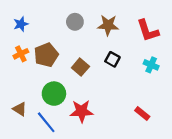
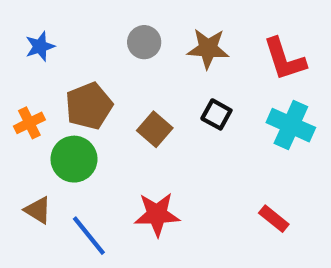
orange cross: (21, 54) -> (29, 123), moved
cyan cross: (151, 65) -> (291, 125), size x1.5
green circle: (54, 94) -> (74, 159), moved

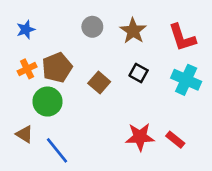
brown star: (208, 49) -> (133, 31), turned 30
orange cross: (29, 123) -> (27, 69), moved
red star: (157, 214) -> (140, 137), moved

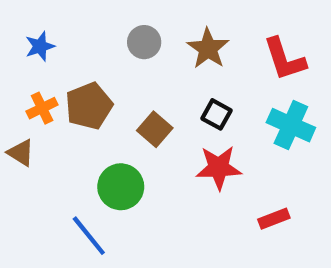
green circle: (48, 102) -> (121, 187), moved
brown triangle: (24, 134) -> (21, 153), moved
red star: (140, 137) -> (219, 168), moved
red rectangle: (175, 140) -> (274, 219), turned -60

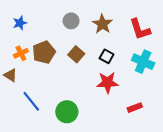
brown square: (155, 129) -> (76, 54), moved
green circle: (121, 187) -> (67, 112), moved
blue line: (89, 236) -> (31, 101), moved

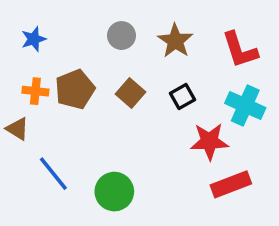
orange cross: (21, 53) -> (35, 91), turned 32
black square: (107, 56) -> (182, 97), turned 32
red star: (108, 82) -> (209, 141), moved
red rectangle: (135, 108) -> (231, 184), size x1.5

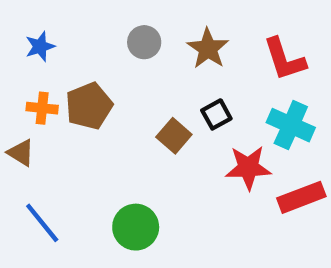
brown square: (130, 93) -> (174, 136), moved
blue line: (53, 174) -> (42, 223), moved
red rectangle: (231, 184) -> (301, 197), moved

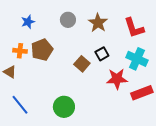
blue star: (40, 46) -> (28, 22), moved

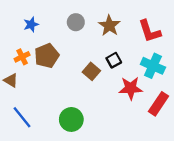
orange cross: (20, 51) -> (22, 57), turned -32
red rectangle: (142, 93) -> (159, 104), turned -35

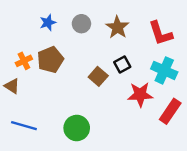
blue star: (31, 24) -> (48, 23), moved
blue line: (22, 117) -> (24, 126), turned -35

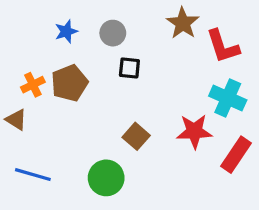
brown star: (117, 27) -> (183, 23), moved
black square: (122, 64) -> (129, 68), moved, turned 35
brown square: (98, 76) -> (136, 136), moved

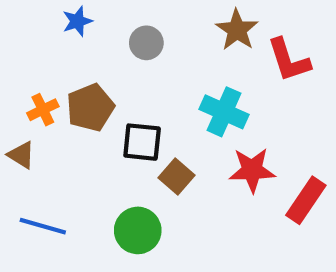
blue star: (66, 31) -> (77, 21), moved
black square: (129, 68) -> (142, 142), moved, size x1.4
cyan cross: (228, 98) -> (224, 112), moved

